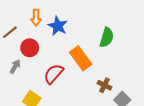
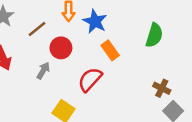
orange rectangle: (81, 58) -> (110, 50), moved, size x0.7
brown cross: (105, 85) -> (162, 88), moved

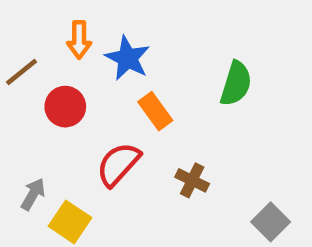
gray arrow: (43, 71) -> (33, 194), moved
brown cross: (162, 88) -> (192, 180), moved

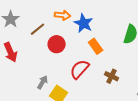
orange arrow: (79, 40) -> (63, 15), turned -84

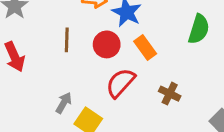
brown line: (38, 29) -> (67, 40), moved, turned -49
red circle: (57, 44) -> (107, 44), moved

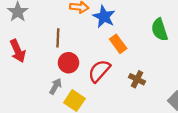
green semicircle: (199, 29) -> (159, 30), turned 145
red circle: (107, 44) -> (69, 63), moved

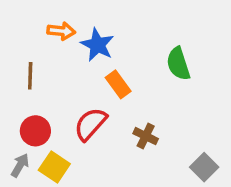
red circle: (69, 63) -> (35, 131), moved
gray arrow: (56, 86) -> (20, 165), moved

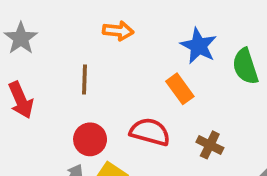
blue star: (97, 45) -> (199, 46), moved
red semicircle: (90, 124) -> (150, 132), turned 63

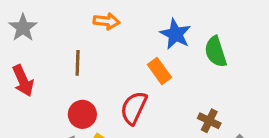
red semicircle: (150, 132) -> (134, 108), turned -80
brown cross: (210, 145) -> (209, 121), moved

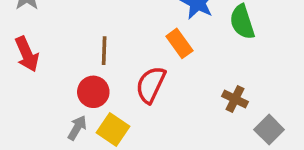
brown line: (78, 63) -> (104, 51), moved

